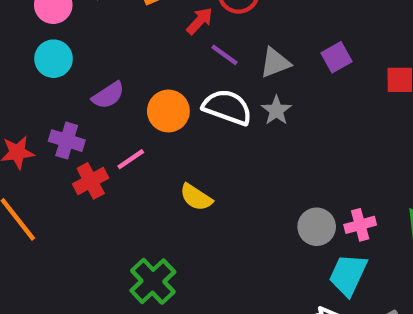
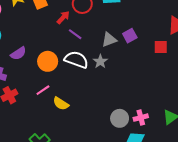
gray triangle: (275, 63) -> (109, 40), moved
pink line: (131, 159) -> (43, 90), moved

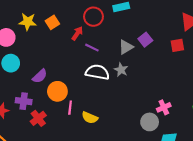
orange circle: (48, 61) -> (57, 91), moved
pink line: (43, 90) -> (70, 108), turned -40
pink cross: (141, 118) -> (164, 107), moved

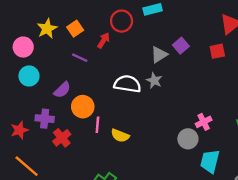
yellow star: (28, 22) -> (47, 29), turned -30
purple line: (92, 48) -> (80, 58), moved

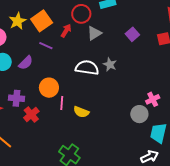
orange square: (75, 29) -> (42, 21), size x1.5
gray triangle: (159, 55) -> (94, 33), moved
purple semicircle: (62, 90) -> (26, 63), moved

